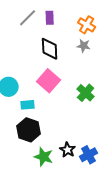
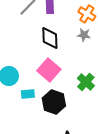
black hexagon: (29, 130) -> (54, 102), moved

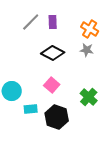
black diamond: (50, 38) -> (53, 53), turned -60
pink square: (49, 70) -> (52, 85), size x0.7

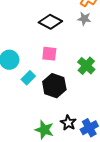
pink square: (52, 85) -> (49, 54), turned -35
cyan rectangle: (31, 109) -> (28, 78), turned -40

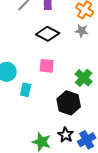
cyan rectangle: (28, 78) -> (26, 90), turned -32
black hexagon: (54, 86) -> (69, 103), moved

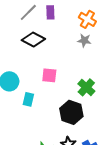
black diamond: (48, 34) -> (33, 39), moved

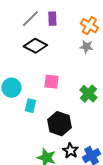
black hexagon: (71, 112) -> (59, 124), moved

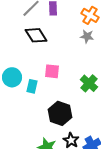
black diamond: (35, 46) -> (36, 35), turned 30
cyan rectangle: (30, 106) -> (32, 86), moved

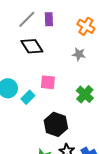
gray star: (87, 36) -> (79, 54), moved
cyan rectangle: (32, 86) -> (28, 97), turned 32

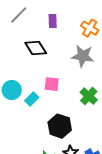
gray line: (27, 19) -> (19, 15), moved
gray star: (79, 54) -> (83, 56), size x1.6

